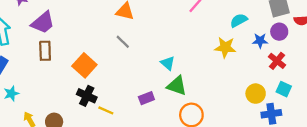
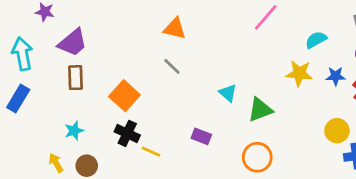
blue star: (260, 41) -> (336, 76), moved
green triangle: (177, 86) -> (260, 110), moved, turned -40
cyan star: (11, 94) -> (74, 131), moved
purple rectangle: (146, 98) -> (201, 136), turned 42

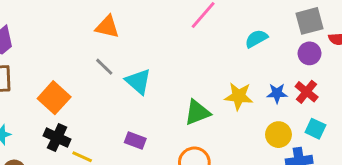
yellow star: (299, 73) -> (239, 96), moved
blue star: (336, 76) -> (277, 93), moved
cyan triangle: (228, 93) -> (138, 81), moved, size x1.4

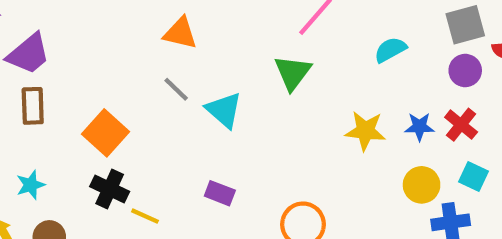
green triangle: (197, 112) -> (293, 73), moved, turned -32

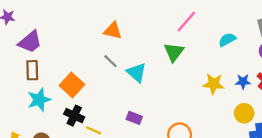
cyan star: (31, 185) -> (39, 100), moved, size x1.5

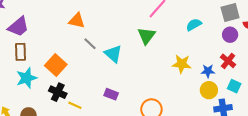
orange triangle: (113, 31) -> (77, 21), moved
blue star: (243, 82) -> (208, 71), moved

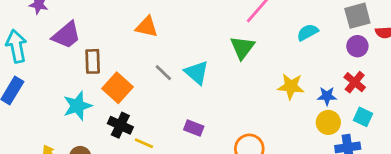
gray line: (90, 44) -> (163, 73), moved
brown rectangle: (20, 52) -> (93, 61), moved

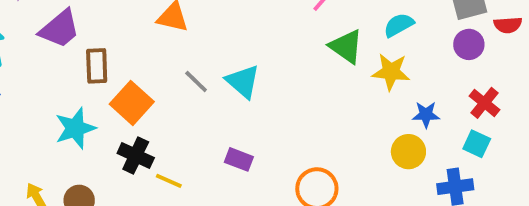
green triangle: (242, 48) -> (346, 46), moved, turned -32
red cross: (355, 82) -> (484, 103), moved
yellow star: (291, 86) -> (391, 72), moved
yellow circle: (328, 122) -> (408, 152), moved

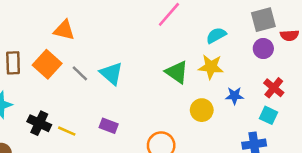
green triangle: (346, 46) -> (177, 72), moved
orange square: (132, 103) -> (47, 64), moved
yellow circle: (408, 152) -> (202, 110), moved
yellow line: (169, 181) -> (67, 131), moved

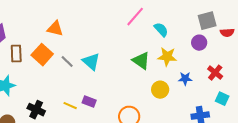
cyan semicircle: (216, 35) -> (161, 30), moved, turned 77
purple circle: (263, 49) -> (199, 43), moved
cyan square: (269, 115) -> (222, 99), moved
black cross: (39, 123) -> (36, 110), moved
yellow line: (67, 131) -> (70, 106), moved

